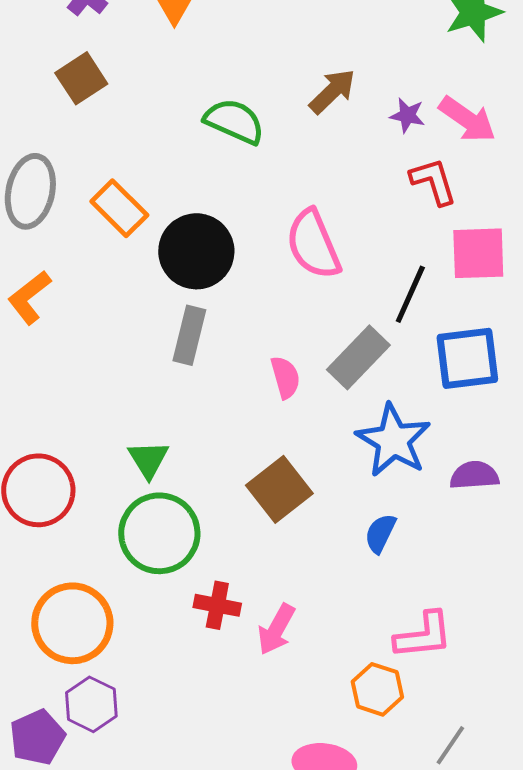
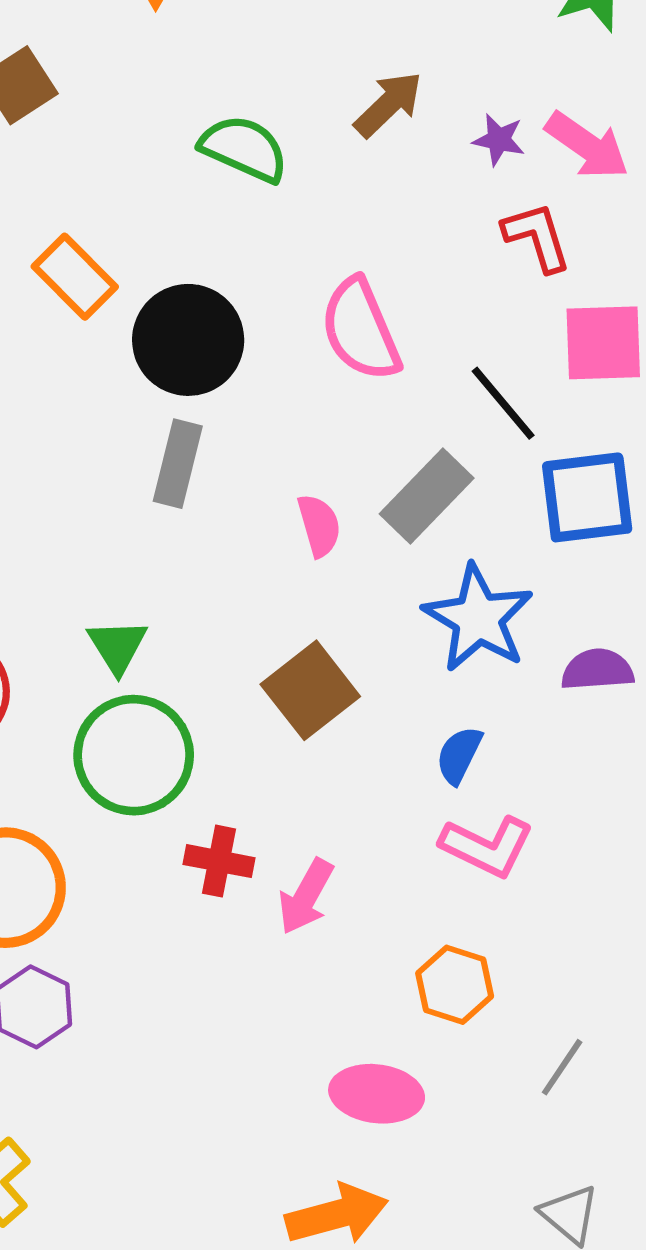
black line: (410, 294) -> (503, 403), turned -64
pink L-shape: (423, 635) -> (487, 846), moved, turned 32

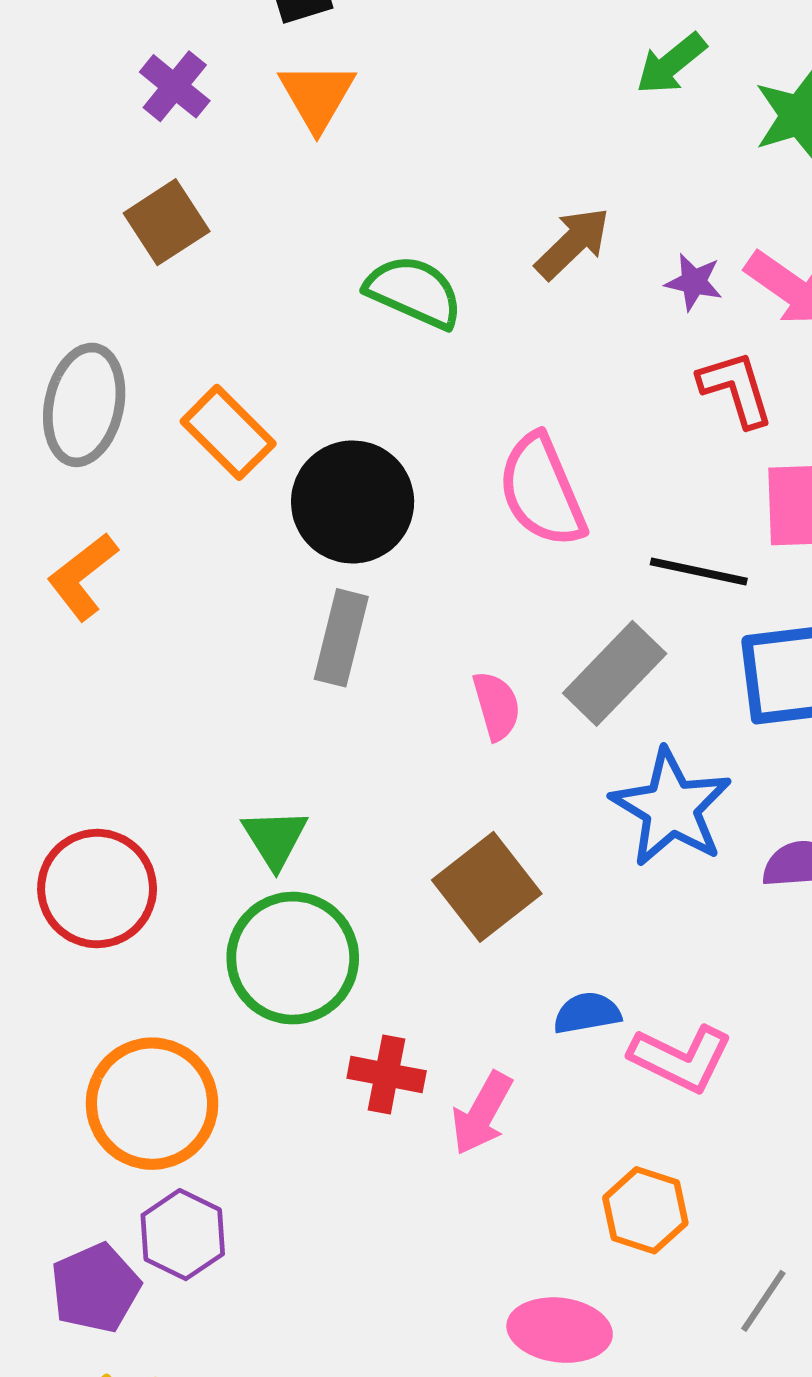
black line: (503, 403) -> (699, 572), turned -38
blue semicircle: (459, 755) -> (587, 1013), moved, turned 54

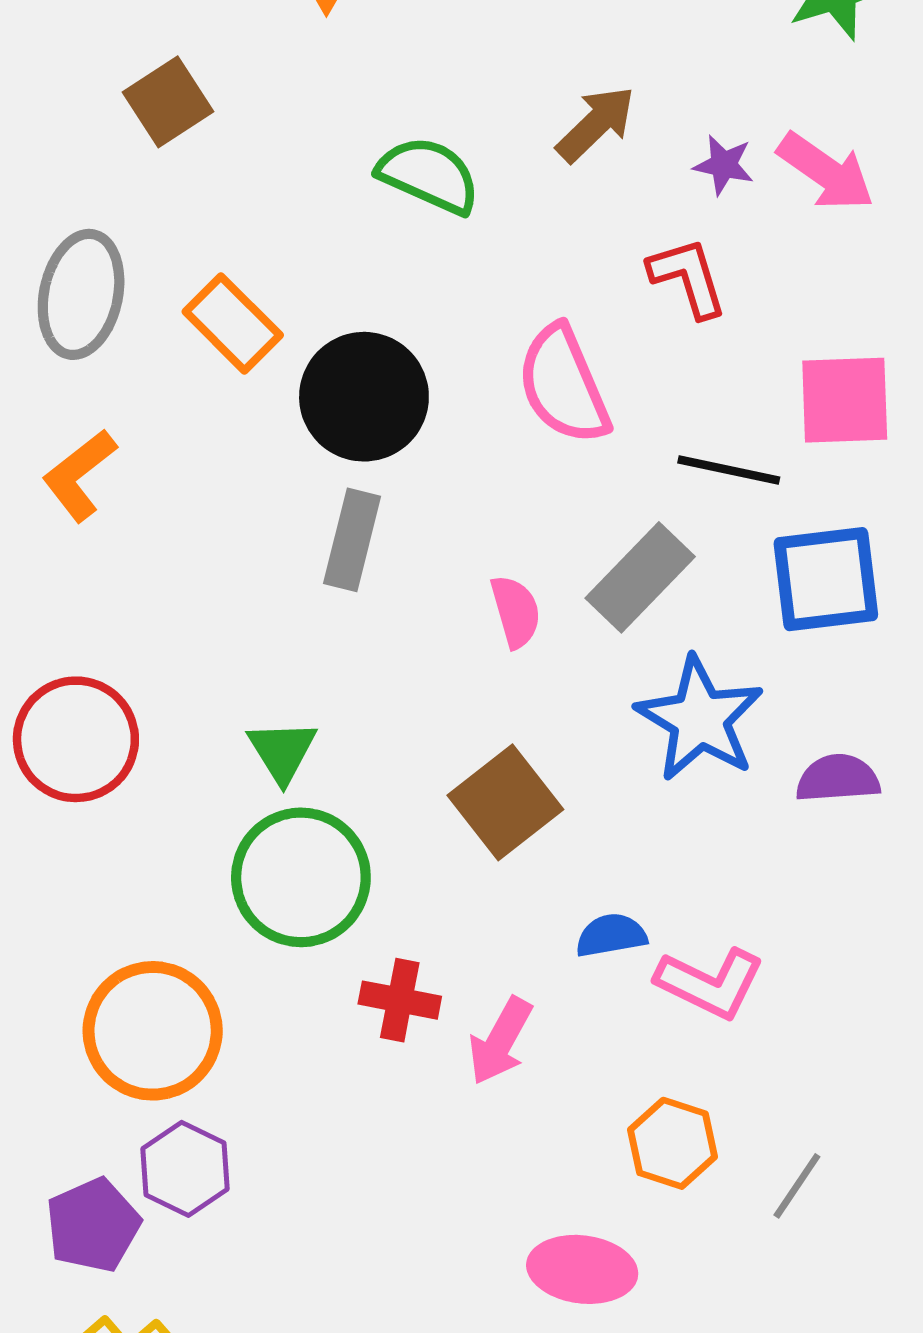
red L-shape: (736, 389) -> (688, 277), moved
red circle: (97, 889) -> (76, 739), moved
gray line: (763, 1301) -> (797, 1186), moved

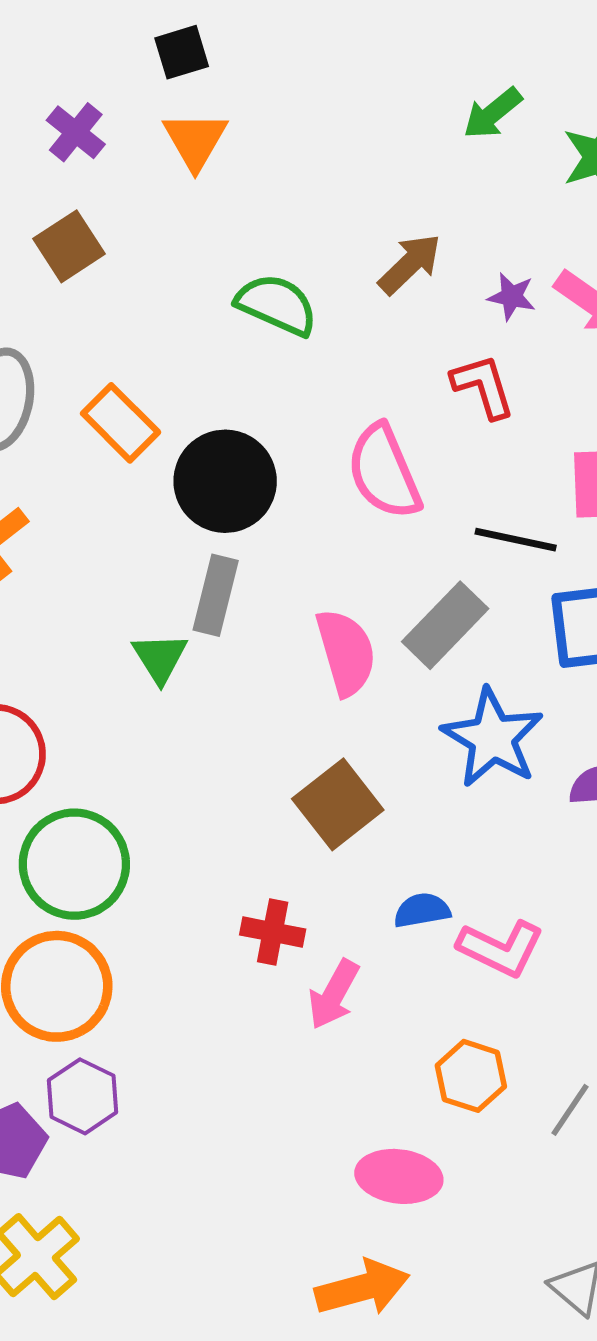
pink semicircle: (516, 611) -> (346, 652), size x1.5
green triangle: (282, 751) -> (160, 658), moved
green circle: (301, 877) -> (74, 864), moved
red cross: (400, 1000) -> (273, 932), moved

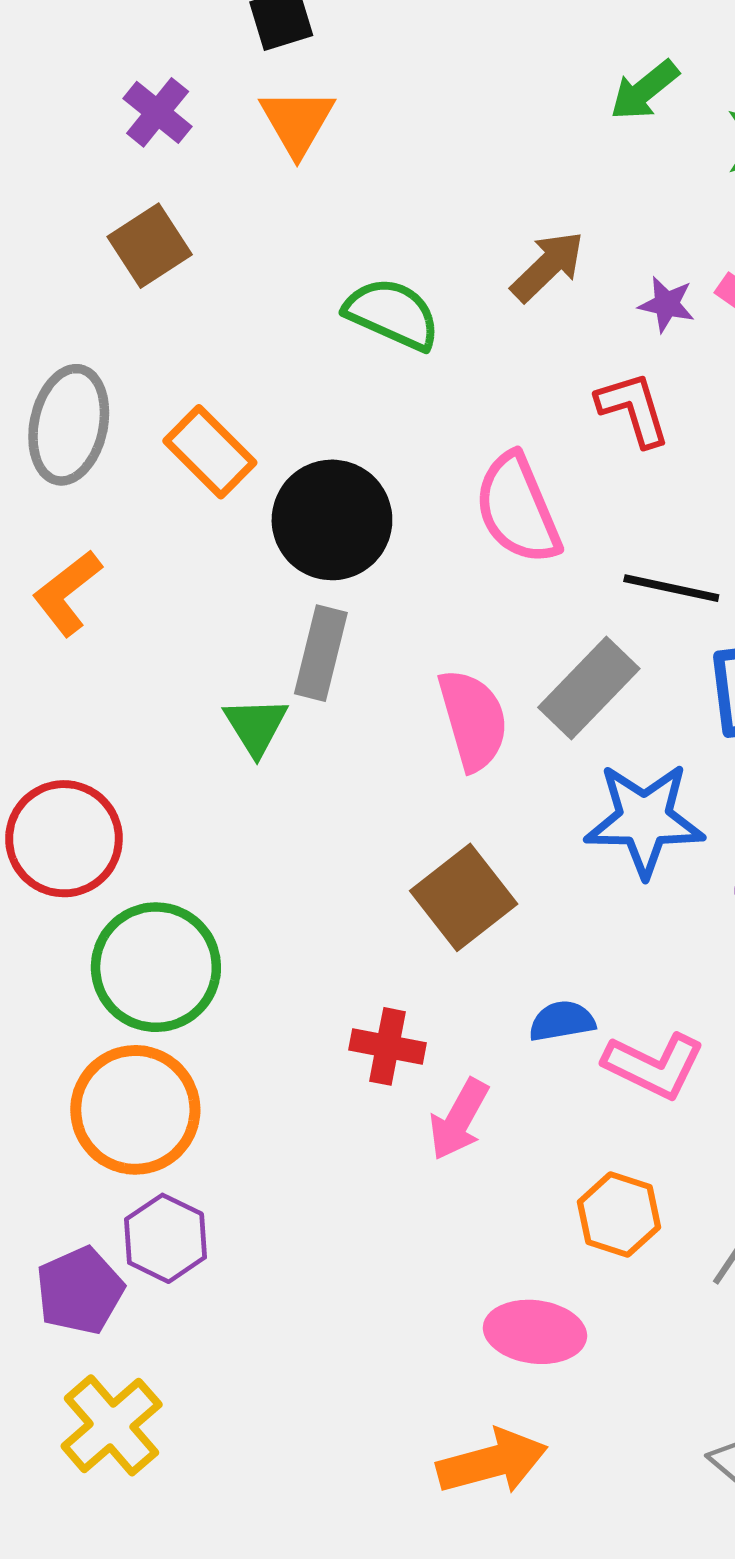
blue star: (493, 738) -> (644, 820), turned -30

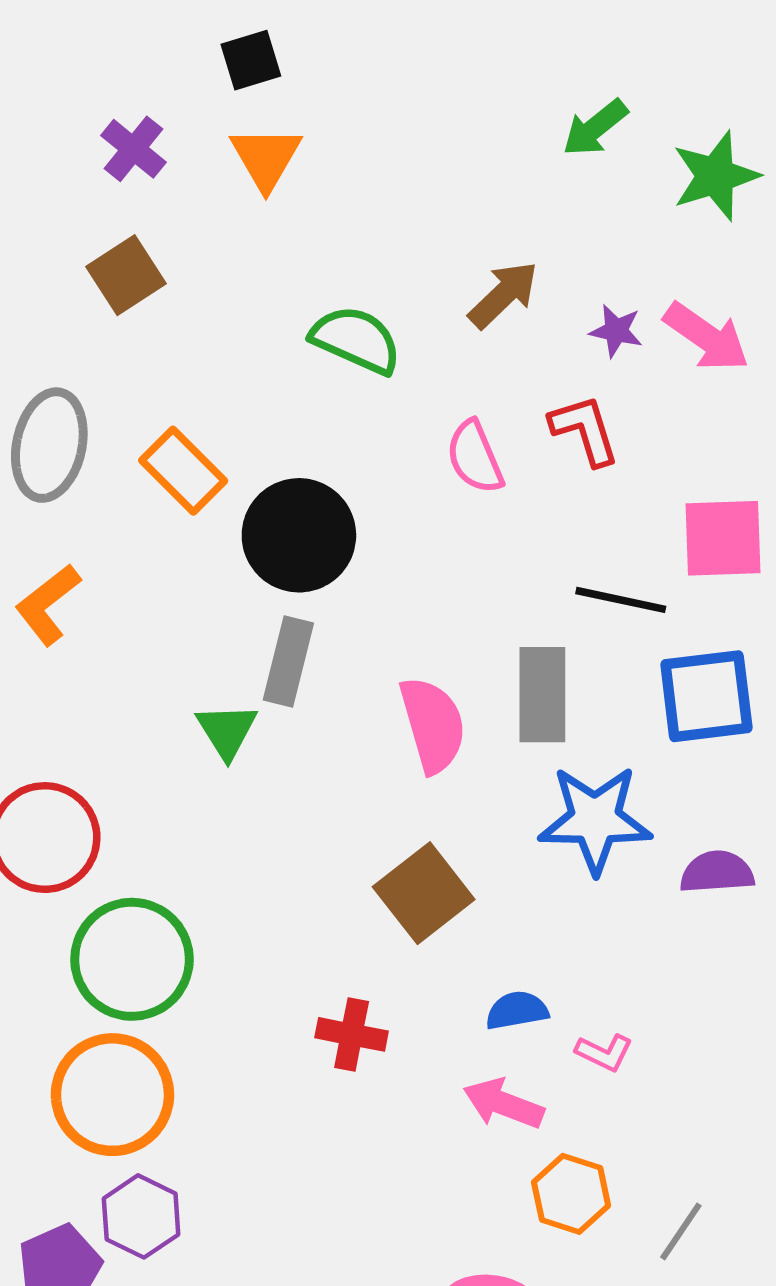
pink semicircle: (518, 509) -> (475, 457), moved, size x0.7
gray rectangle: (589, 688) -> (542, 695), turned -44
pink L-shape: (654, 1065) -> (604, 1053), size x0.6
pink arrow: (459, 1119) -> (503, 1104), moved, turned 82

